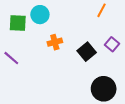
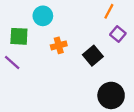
green square: (18, 23) -> (19, 36), moved
purple square: (112, 44) -> (118, 34), moved

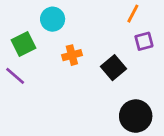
purple square: (118, 34) -> (144, 41), turned 35
green square: (19, 36) -> (24, 44), turned -30

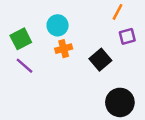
cyan circle: (53, 19) -> (58, 25), moved
purple line: (15, 76) -> (24, 66), moved

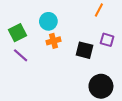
purple square: (127, 36) -> (107, 40), moved, turned 32
black square: (100, 60) -> (84, 50), turned -36

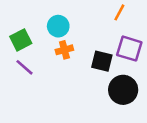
purple square: (107, 40) -> (129, 49), size x1.5
black circle: (101, 86) -> (123, 90), moved

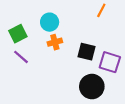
purple square: (129, 49) -> (110, 62), moved
black circle: (123, 90) -> (92, 87), moved

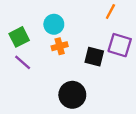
purple square: (110, 62) -> (120, 45), moved
black circle: (92, 87) -> (72, 95), moved

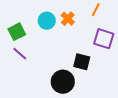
orange cross: (60, 46) -> (68, 19), moved, turned -32
black square: (94, 57) -> (82, 62), moved

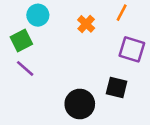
cyan circle: (47, 21) -> (38, 15), moved
black square: (82, 62) -> (117, 87), moved

